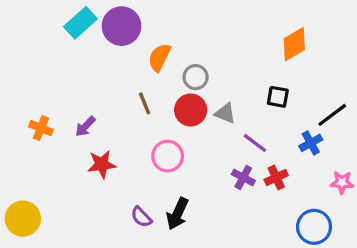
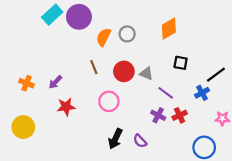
orange diamond: (294, 44) -> (169, 29), moved
gray circle: (196, 77) -> (127, 34), moved
purple semicircle: (141, 217) -> (140, 141), moved
yellow circle: (23, 219) -> (23, 127), moved

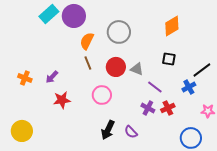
orange diamond: (169, 29) -> (172, 26), moved
gray circle: (127, 34) -> (119, 32), size x1.5
orange semicircle: (104, 37) -> (87, 41), moved
yellow circle: (23, 127) -> (22, 131), moved

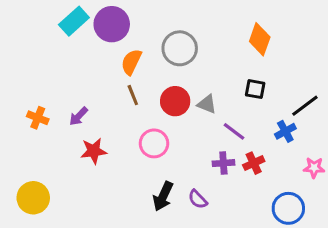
orange diamond: (172, 26) -> (260, 39), turned -40
purple cross: (148, 108) -> (223, 163), turned -32

